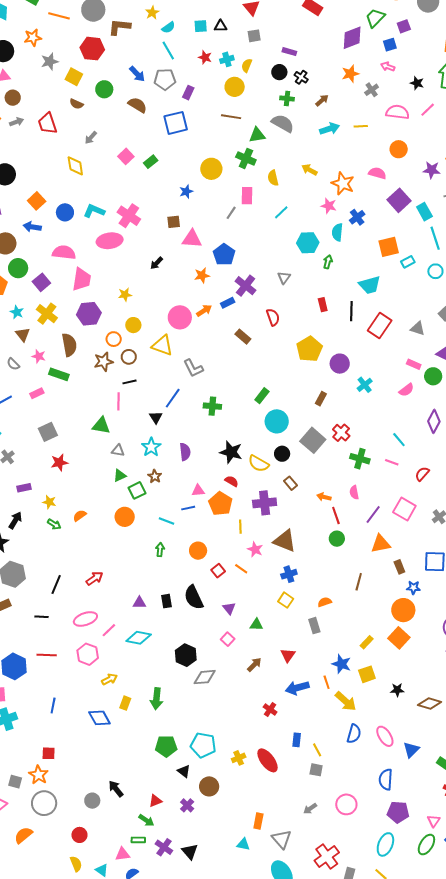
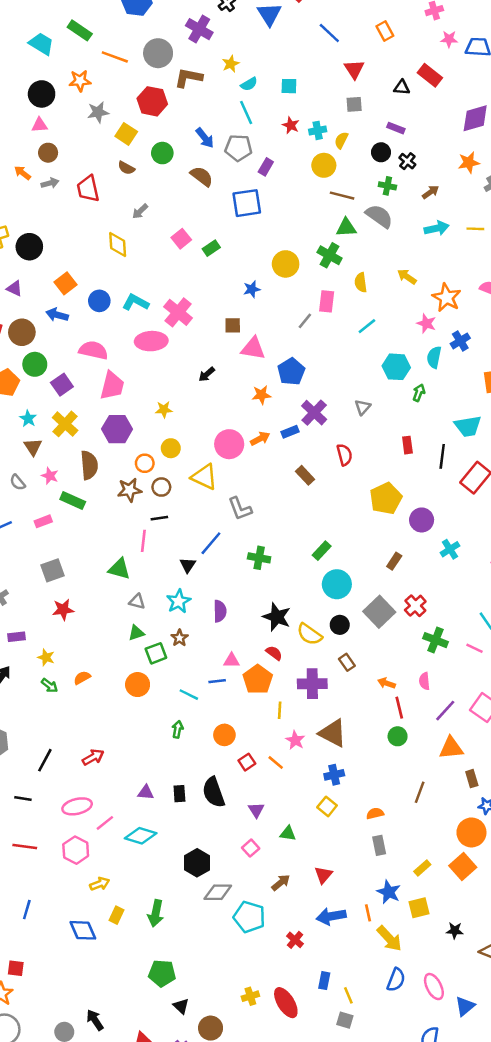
black triangle: (221, 26) -> (402, 87), moved
brown line: (231, 117) -> (342, 196), moved
gray rectangle: (314, 626) -> (379, 845), moved
cyan pentagon: (203, 745) -> (249, 917), moved

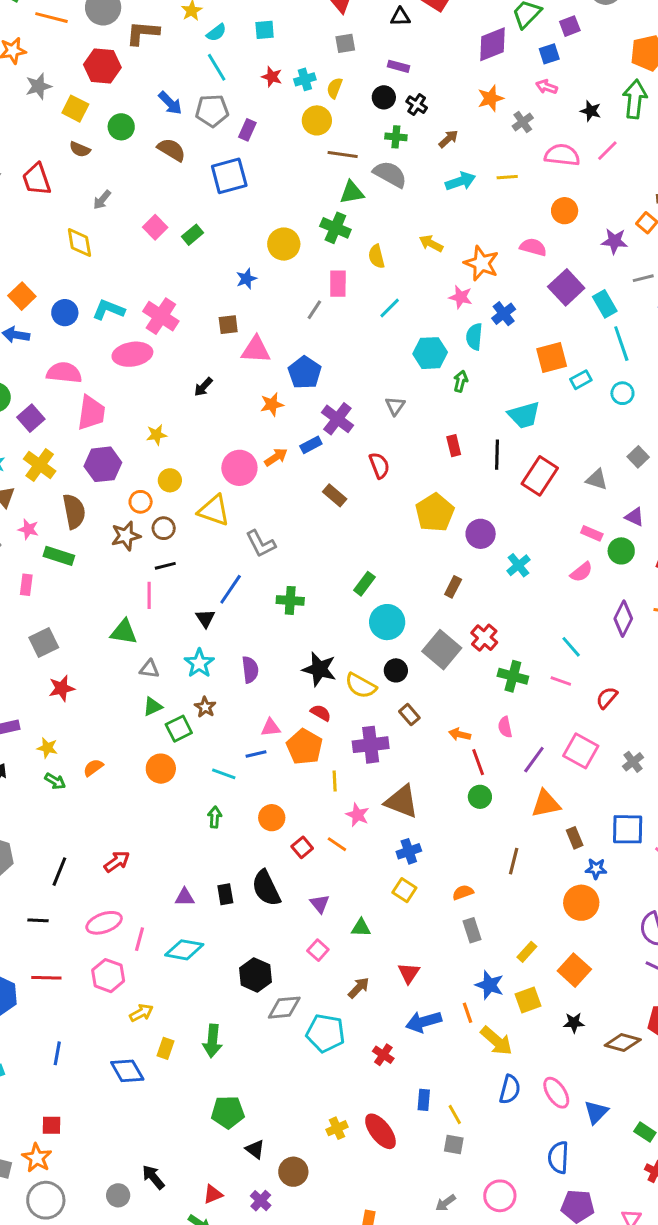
pink rectangle: (43, 521) -> (26, 585), turned -56
pink line: (105, 823) -> (140, 939), turned -30
orange square: (463, 866) -> (574, 970), moved

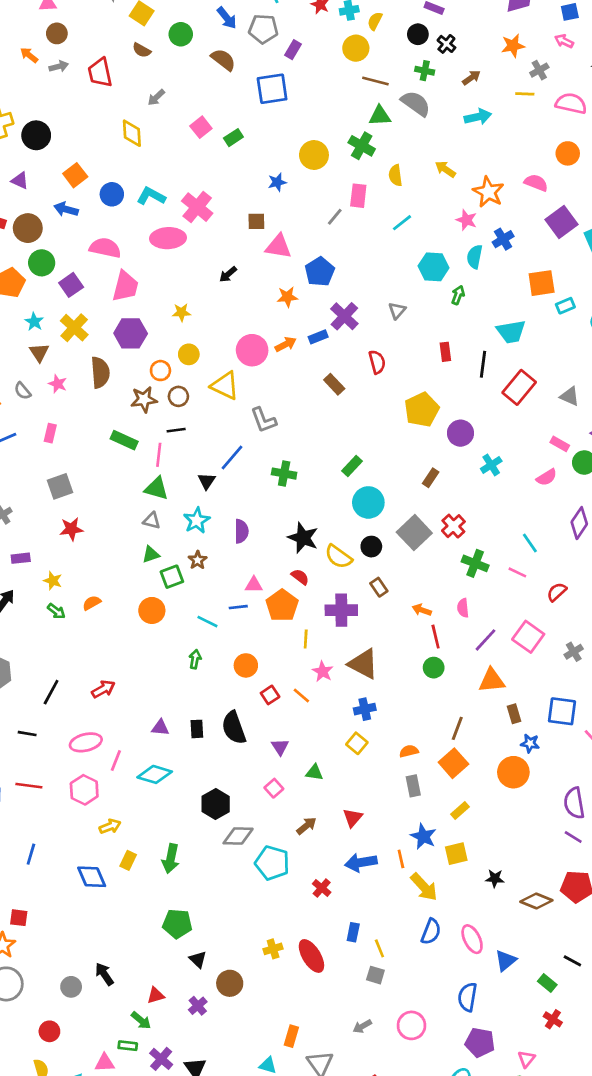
yellow line: (507, 177) -> (525, 94), moved
green rectangle: (59, 556) -> (124, 440), moved
green triangle: (124, 632) -> (156, 489), moved
orange square: (574, 970) -> (453, 763), moved

